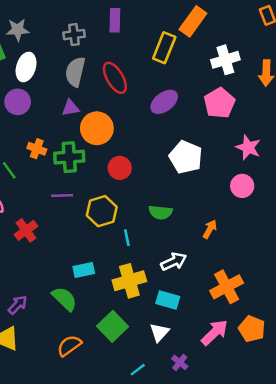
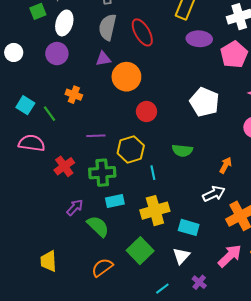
purple ellipse: (164, 102) -> (199, 39), moved, turned 40
green cross: (69, 157) -> (102, 173), moved
white arrow: (174, 262) -> (214, 194), moved
purple arrow: (18, 305) -> (75, 207), moved

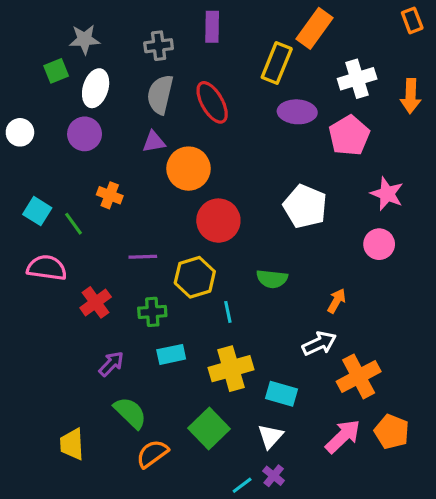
red circle: (146, 111) -> (218, 221), size x1.4
green cross: (102, 173) -> (152, 312), size x0.7
green semicircle: (98, 226) -> (130, 413), moved
purple cross: (199, 282) -> (274, 476), moved

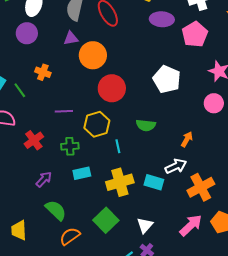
cyan rectangle: (281, 394) -> (154, 182), moved

